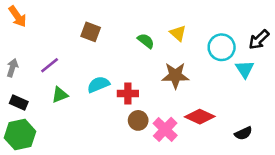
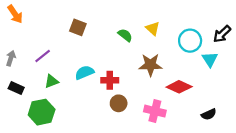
red diamond: (200, 117) -> (179, 87), moved
pink cross: (165, 129) -> (155, 111), moved, turned -30
green hexagon: (20, 135) -> (42, 112), moved

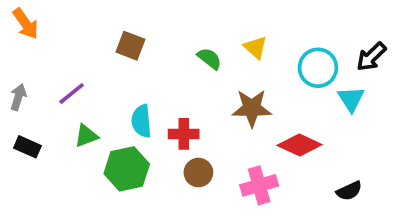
cyan semicircle: (84, 73) -> (141, 121), turned -72
pink cross: (155, 111) -> (259, 185), turned -30
green hexagon: (42, 112) -> (127, 169), moved

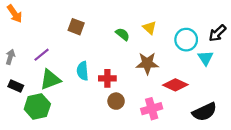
green triangle: (86, 136) -> (50, 80), size x1.5
green hexagon: (127, 169) -> (37, 106), moved
black semicircle: (349, 191) -> (205, 112), size x1.6

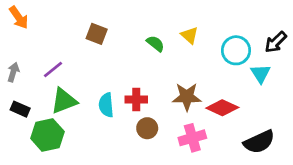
brown star: (147, 63) -> (187, 97), moved
cyan semicircle: (83, 71) -> (106, 105), moved

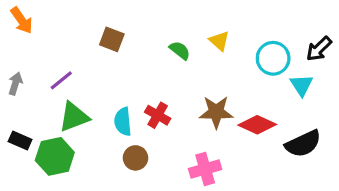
red cross: (136, 100) -> (158, 115), turned 30
black rectangle: (20, 109) -> (20, 141), moved
brown circle: (147, 128) -> (136, 158), moved
pink cross: (192, 138) -> (205, 169), moved
black semicircle: (259, 142) -> (303, 144), moved

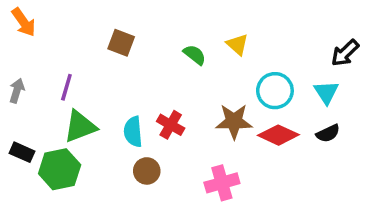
cyan circle: (273, 58) -> (275, 91), moved
purple line: (61, 80) -> (66, 87), turned -35
black semicircle: (303, 144) -> (328, 133), moved, size x0.6

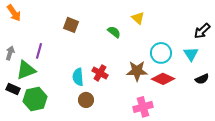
yellow triangle: (237, 44) -> (138, 18), moved
green triangle: (80, 127) -> (26, 70), moved
black semicircle: (328, 133) -> (202, 79), moved
pink cross: (222, 183) -> (143, 107), moved

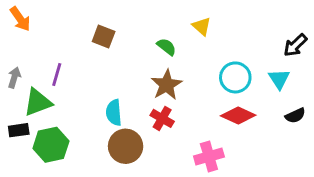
brown star: (137, 71) -> (167, 85), moved, turned -30
red cross: (100, 73) -> (162, 118), moved
black rectangle: (13, 89) -> (19, 130), turned -32
brown circle: (86, 100) -> (126, 146), size x1.5

